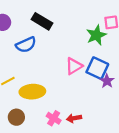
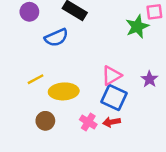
pink triangle: (74, 66) -> (111, 75), moved
blue square: (97, 68) -> (114, 98), moved

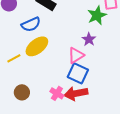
purple star: (149, 79) -> (89, 39), moved
yellow ellipse: (64, 91) -> (37, 46), moved, turned -35
red arrow: (111, 122) -> (76, 93), size x1.6

